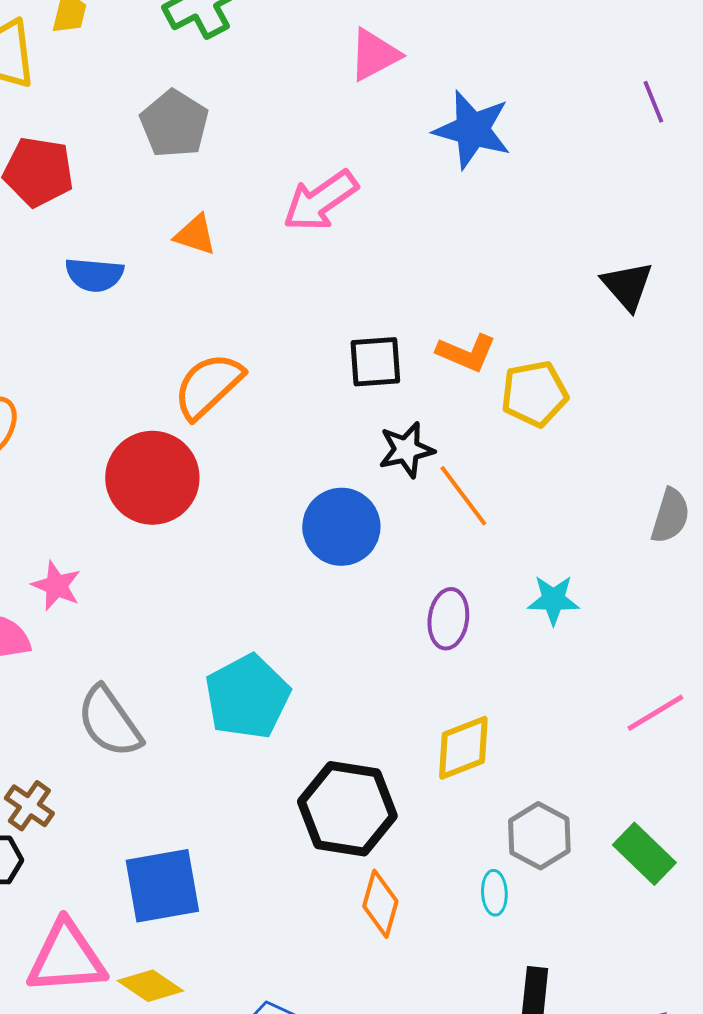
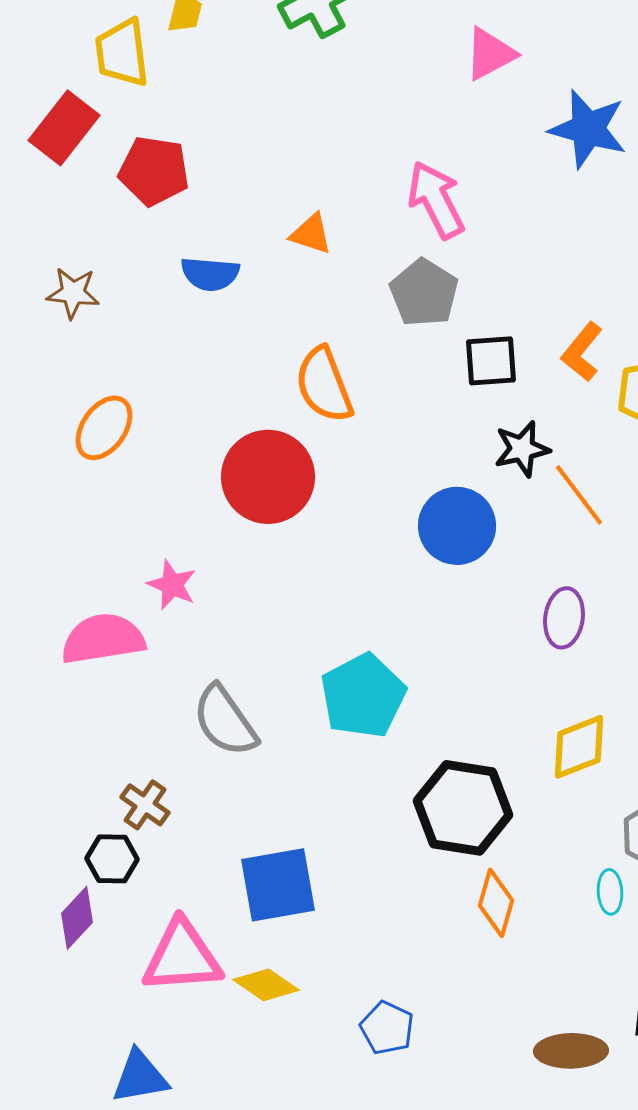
gray pentagon: (174, 124) -> (424, 293), moved
pink arrow: (320, 201) -> (436, 200), turned 98
orange L-shape: (466, 353) -> (582, 352), turned 106
orange semicircle: (208, 386) -> (324, 385), turned -68

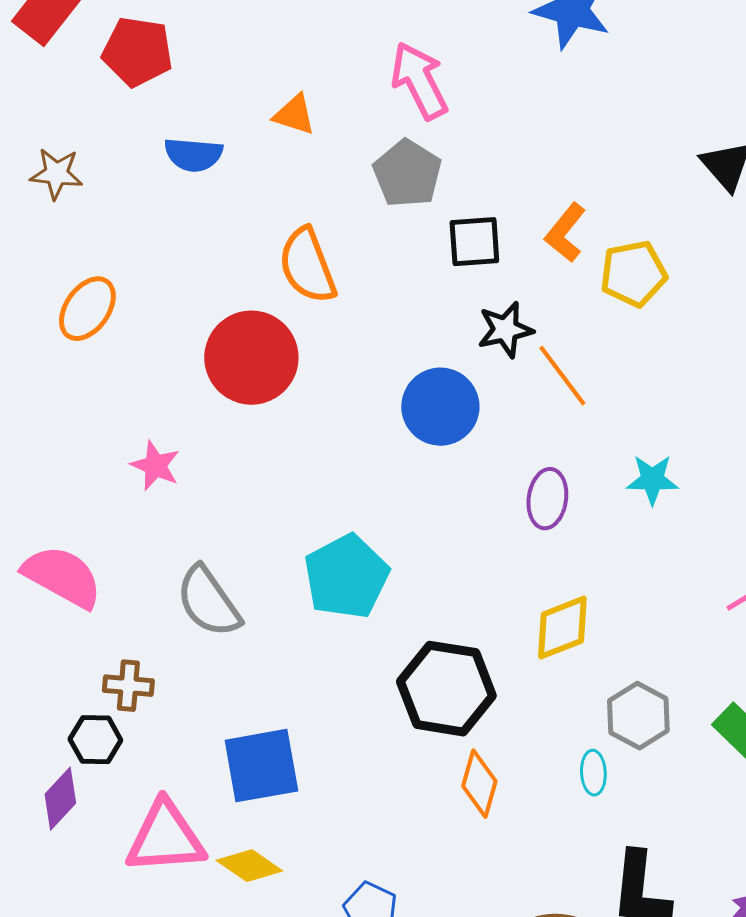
pink semicircle: (103, 639) -> (62, 577), moved, turned 38
brown cross: (145, 805) -> (128, 686), turned -30

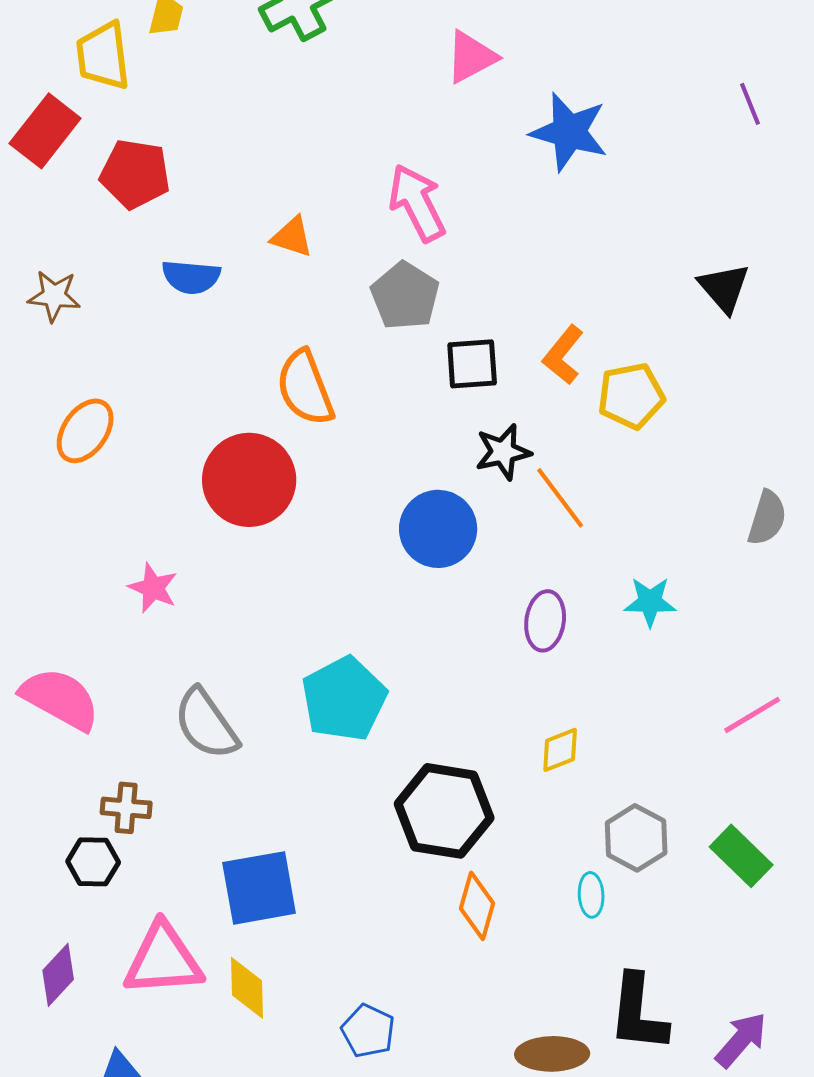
yellow diamond: (562, 628) -> (560, 750), size x0.7
purple diamond: (60, 799) -> (58, 975), moved
yellow diamond: (249, 866) -> (247, 988), turned 54

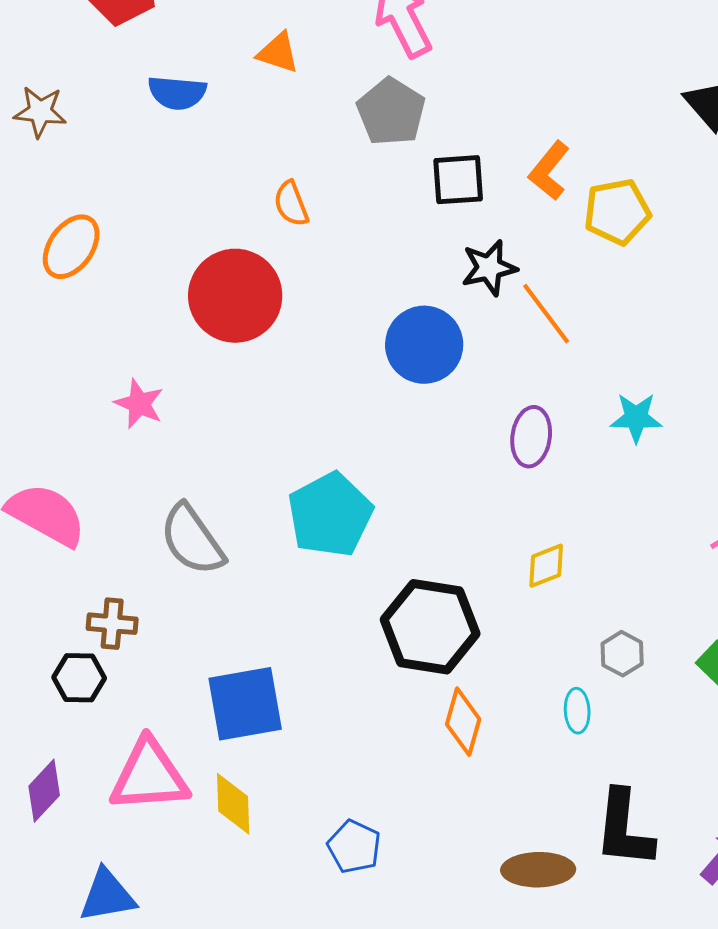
orange semicircle: (305, 388) -> (291, 204), size x0.6
gray hexagon: (636, 838) -> (622, 654), size x0.7

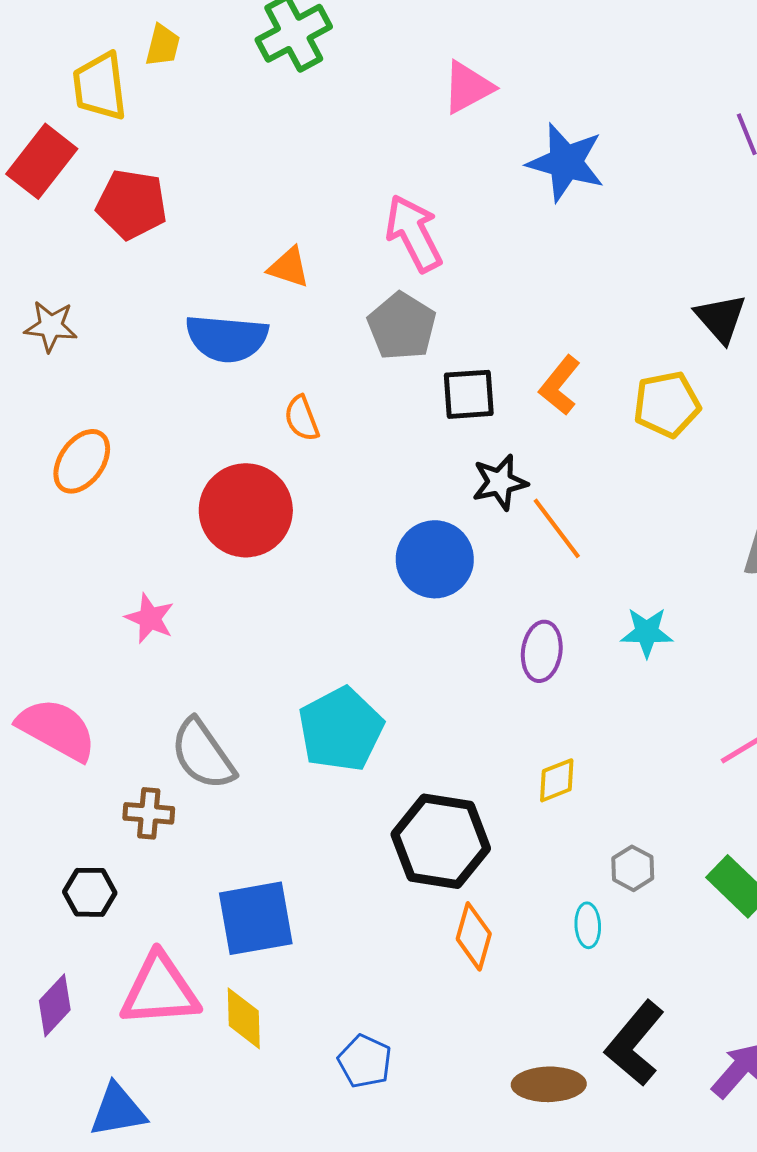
blue semicircle: (177, 93) -> (227, 338), moved, size x1.4
yellow pentagon: (617, 212) -> (667, 404), moved
brown cross: (112, 624) -> (149, 813), moved
black L-shape: (624, 829) -> (635, 1043), turned 34

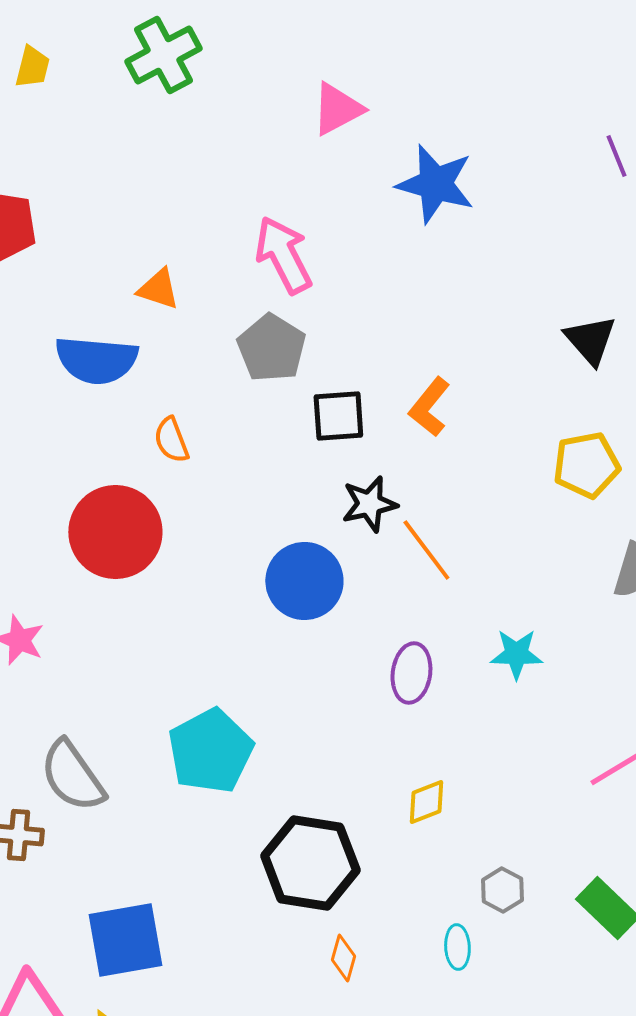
yellow pentagon: (667, 404) -> (586, 465), moved
orange diamond: (474, 936) -> (343, 958), size x0.7

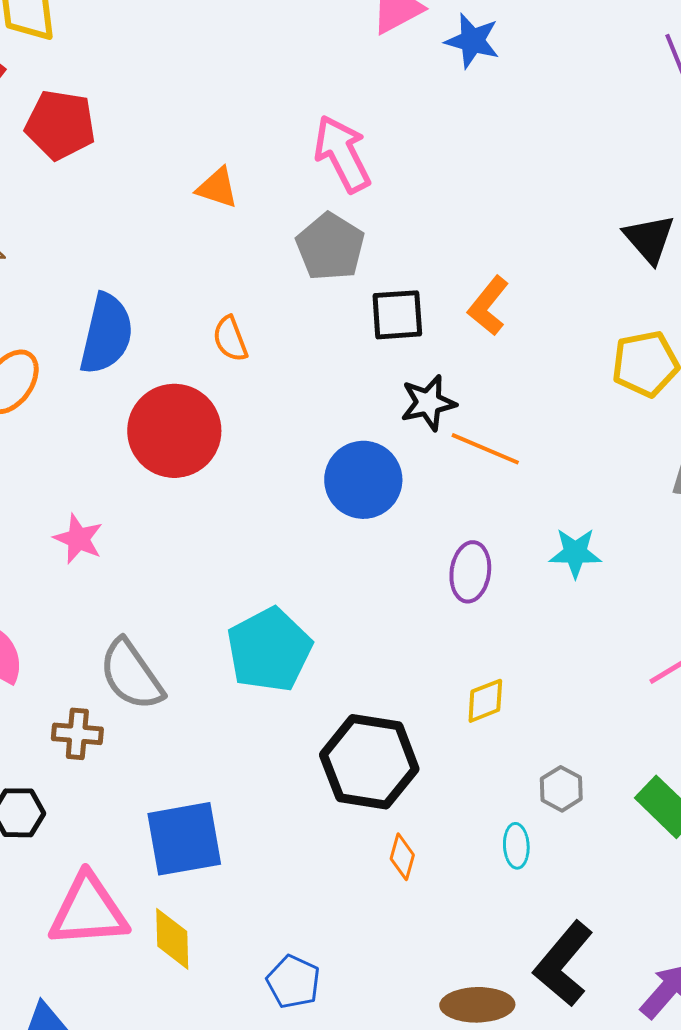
blue star: (435, 184) -> (472, 41), moved, size x0.7
blue semicircle: (96, 360) -> (106, 334), moved, turned -82
orange line: (426, 550) -> (485, 449), turned -30

